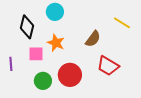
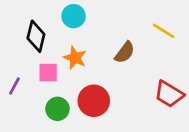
purple line: (11, 64) -> (14, 86), turned 32
red trapezoid: (108, 66) -> (169, 94), moved

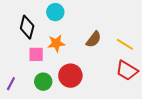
yellow line: (164, 31) -> (125, 44), moved
orange star: (75, 58) -> (56, 43), turned -30
purple line: (14, 86) -> (11, 84), moved

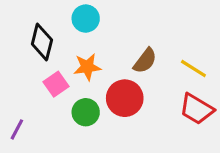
pink square: (36, 54) -> (56, 84), turned -35
red circle: (70, 76) -> (125, 98), moved
green circle: (43, 82) -> (86, 112), moved

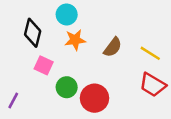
orange star: (87, 67) -> (75, 40), moved
pink square: (56, 84) -> (44, 65), turned -30
red circle: (125, 98) -> (95, 98), moved

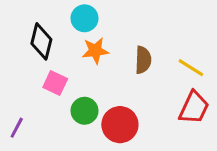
brown semicircle: (113, 47) -> (143, 60), turned -35
red trapezoid: (153, 85) -> (194, 108), turned -96

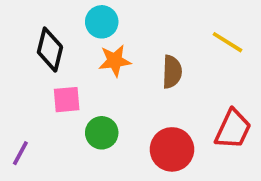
yellow line: (191, 68) -> (227, 42), moved
pink square: (55, 83) -> (67, 100), turned -30
red circle: (120, 125) -> (172, 149), moved

